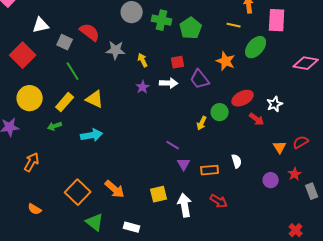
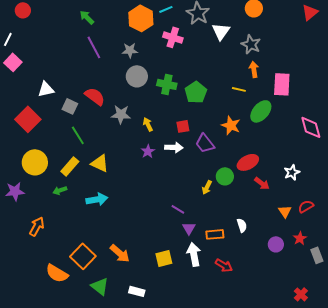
pink diamond: (306, 63) -> (311, 127), turned 65
white star: (275, 104) -> (292, 172), moved
white arrow: (185, 205) -> (194, 254), moved
orange semicircle: (35, 209) -> (57, 273), moved, size x1.6

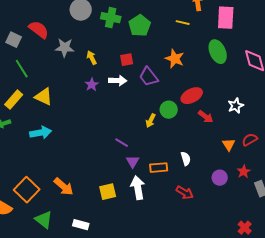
green ellipse: (261, 111) -> (218, 52), moved, turned -65
red arrow: (224, 265) -> (185, 193), moved

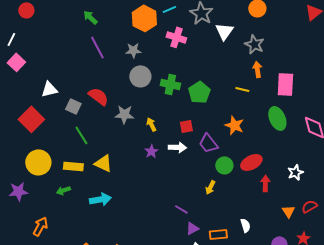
yellow rectangle: (14, 100) -> (73, 166), turned 54
green circle: (169, 110) -> (224, 165), moved
red arrow: (206, 117) -> (265, 183), turned -126
purple triangle: (133, 162) -> (192, 228), turned 32

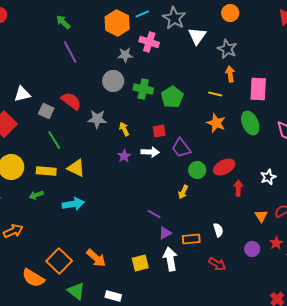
gray star: (133, 50) -> (125, 55), moved
orange star: (234, 125) -> (216, 123), moved
orange arrow: (40, 226) -> (13, 231), turned 36

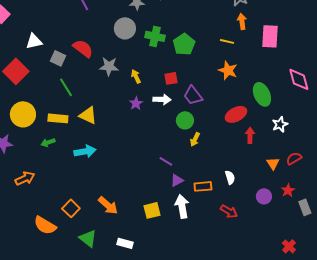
green ellipse: (250, 123) -> (262, 94), moved
green circle: (197, 170) -> (185, 120), moved
orange square: (59, 261) -> (71, 208), size x0.7

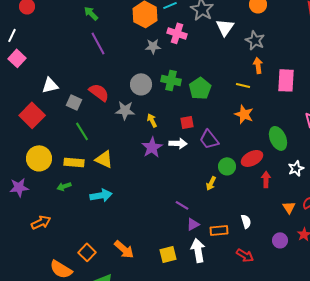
gray circle: (125, 28) -> (141, 84), moved
purple star: (136, 103) -> (152, 147), size x1.5
green circle: (185, 120) -> (227, 166), moved

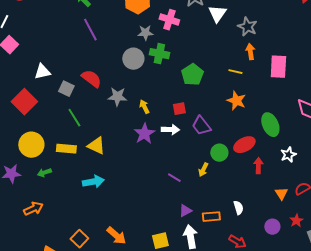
green cross: (171, 80) -> (159, 54), moved
gray circle: (141, 84) -> (133, 59), moved
green arrow: (64, 186) -> (44, 173), moved
purple line: (182, 205) -> (174, 178), moved

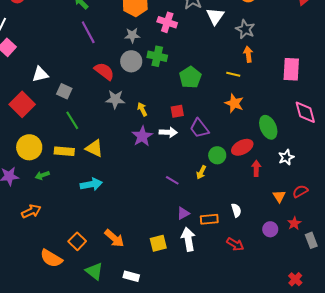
gray star: (145, 33) -> (132, 35), moved
pink rectangle: (278, 67) -> (291, 69), moved
red semicircle: (91, 79) -> (104, 71), moved

